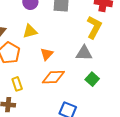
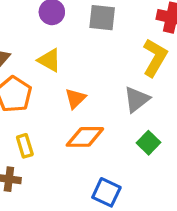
yellow triangle: (30, 31) -> (49, 60), turned 42
gray triangle: (84, 53) -> (137, 99), turned -42

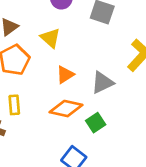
gray triangle: (137, 99) -> (102, 83), moved
green square: (148, 143) -> (96, 123), moved

